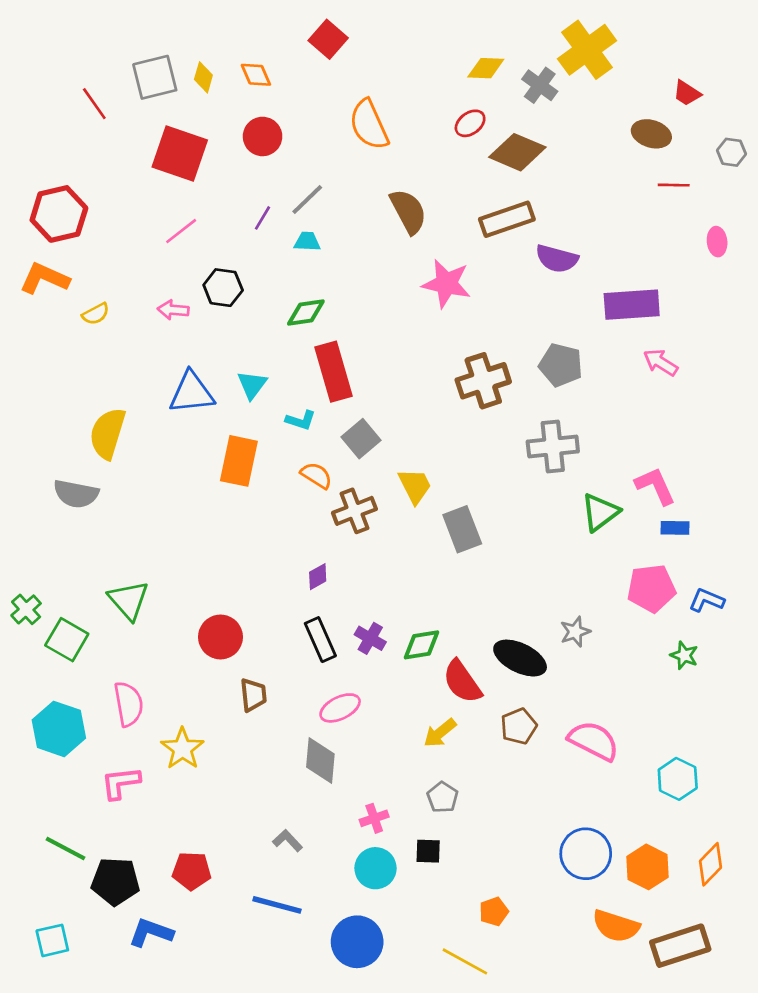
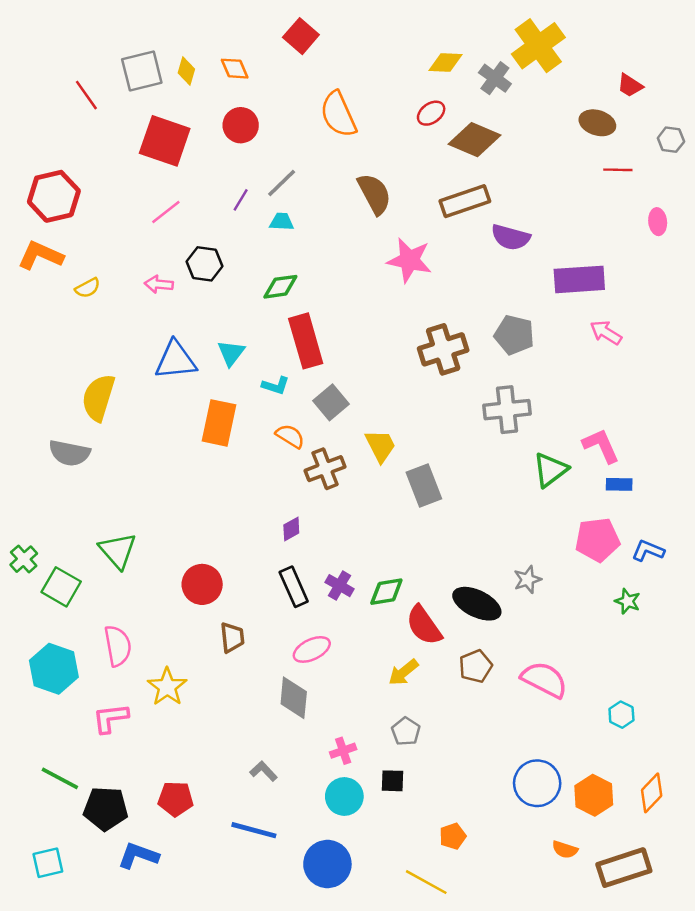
cyan hexagon: (678, 779) -> (621, 715), size x0.7
orange semicircle: (616, 926) -> (565, 850), size x0.6

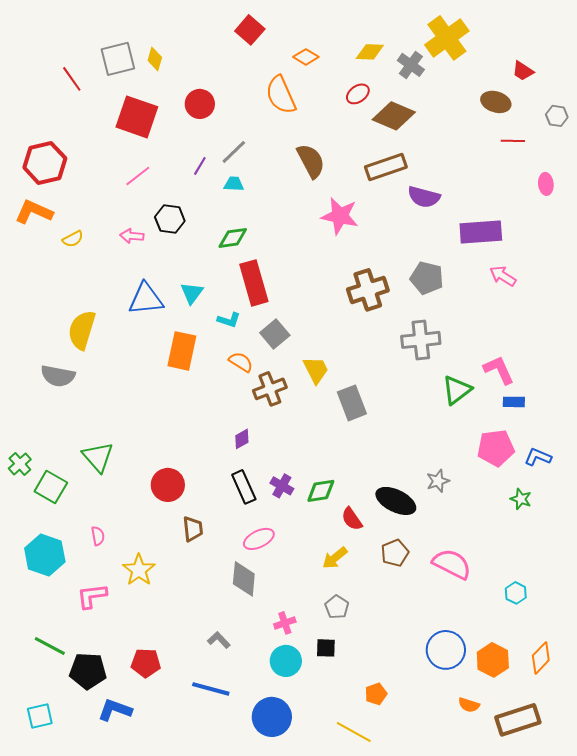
orange diamond: (235, 69) -> (306, 57), moved, turned -35
red semicircle: (424, 625) -> (352, 519), size x0.7
pink semicircle: (118, 646) -> (98, 536), size x0.6

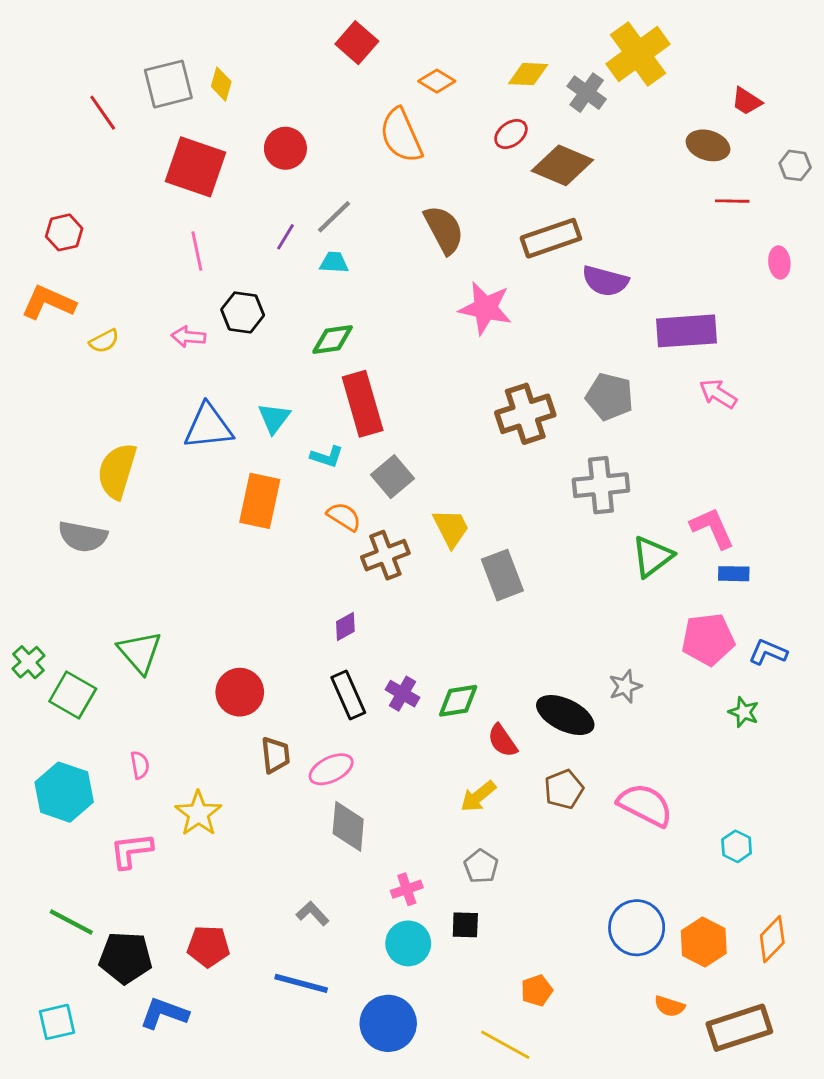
red hexagon: (45, 163) -> (64, 232), size x0.6
pink line: (138, 176) -> (197, 251), turned -64
pink ellipse: (259, 539) -> (331, 769), moved

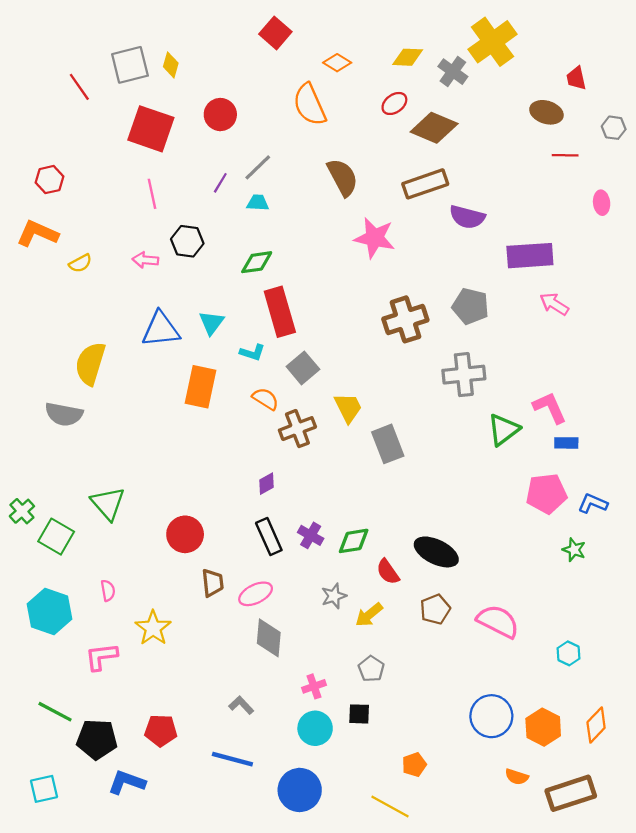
red trapezoid: (747, 101) -> (576, 78), turned 45
gray star: (625, 686) -> (334, 596), moved

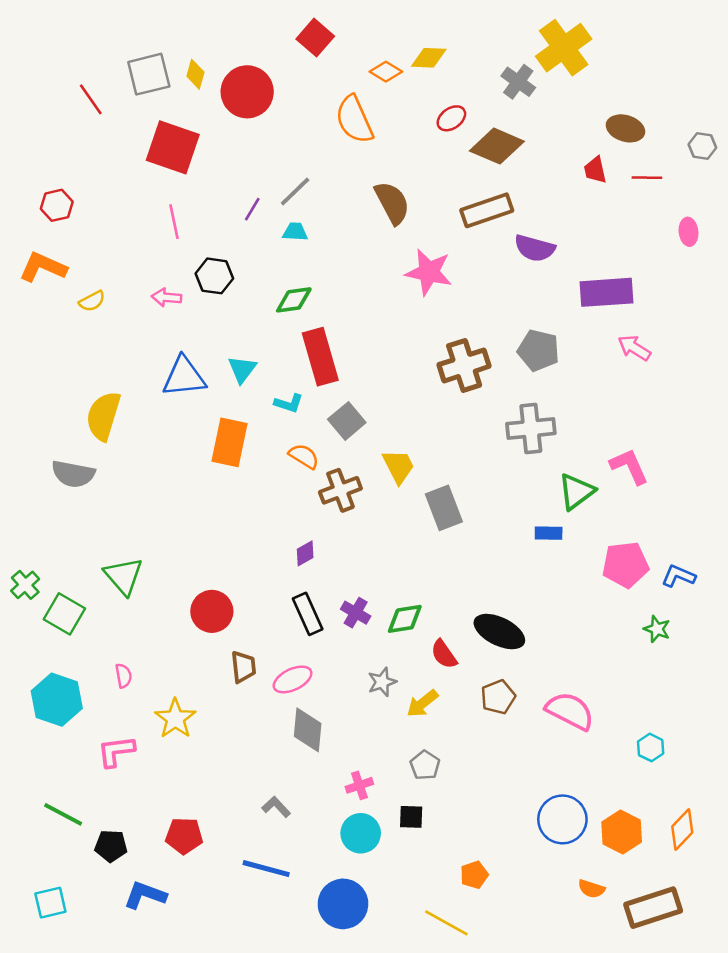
yellow diamond: (408, 57) -> (429, 58), moved
red trapezoid: (576, 78) -> (595, 170), moved
red circle: (220, 115) -> (247, 92), moved, size x1.4
blue rectangle: (566, 443) -> (549, 533), moved
black pentagon: (97, 739) -> (111, 846), size x0.7

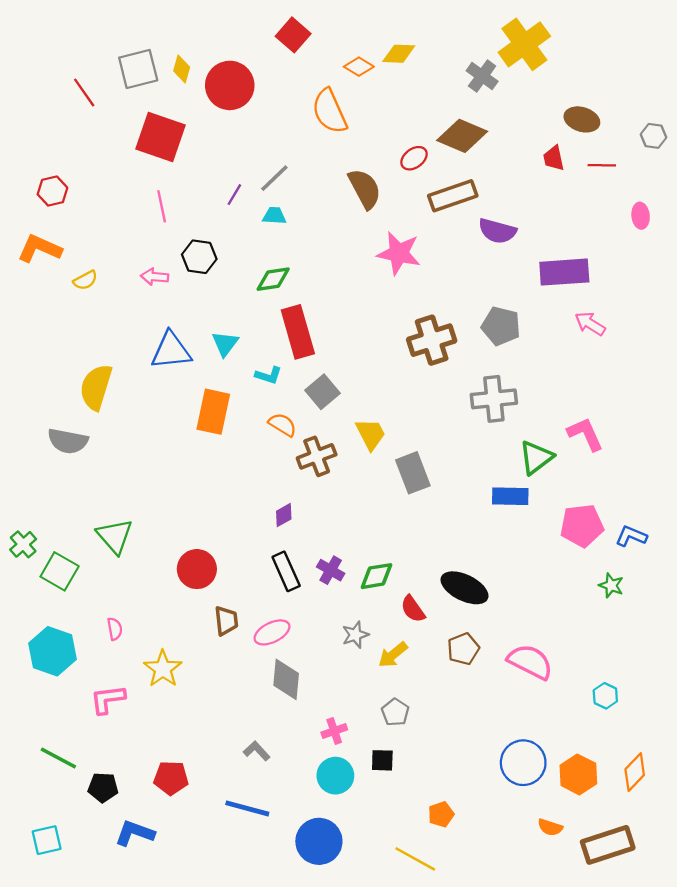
red ellipse: (451, 118) -> (414, 158), moved
blue rectangle: (549, 533) -> (510, 496), size x1.4

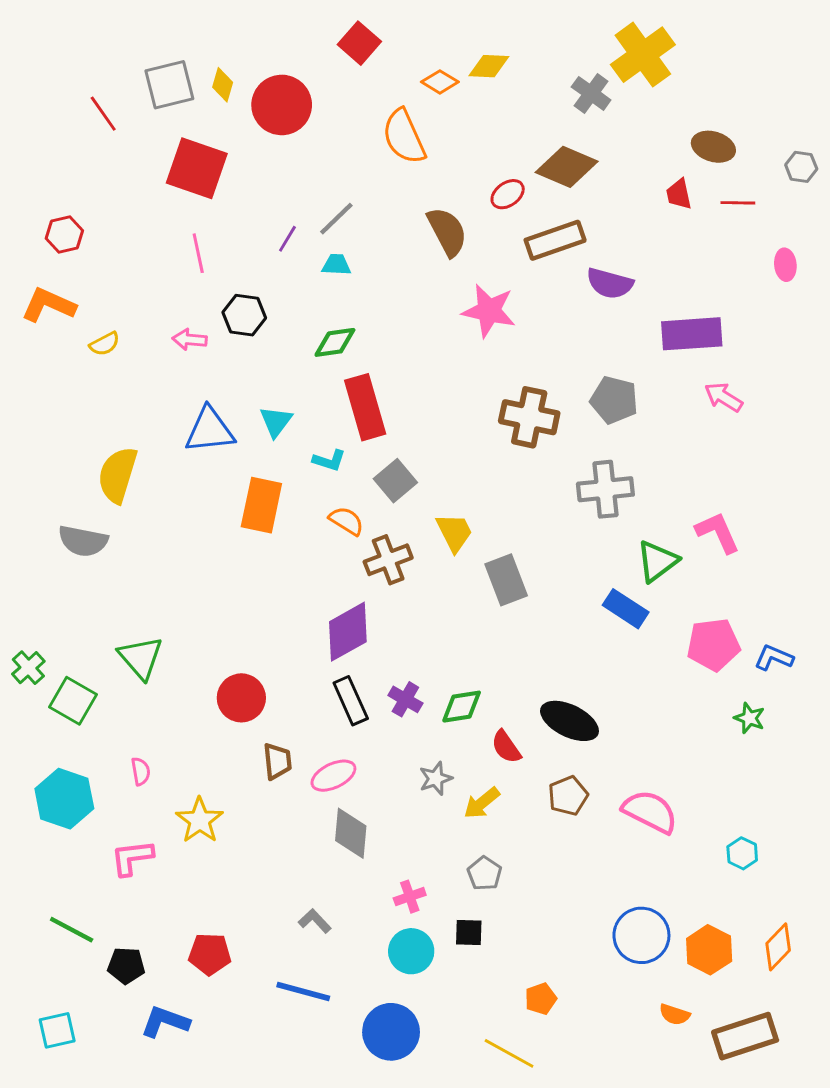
brown cross: (432, 340) -> (529, 417), turned 30
blue rectangle: (510, 496) -> (626, 609), turned 32
purple diamond: (284, 515) -> (348, 632), size x2.0

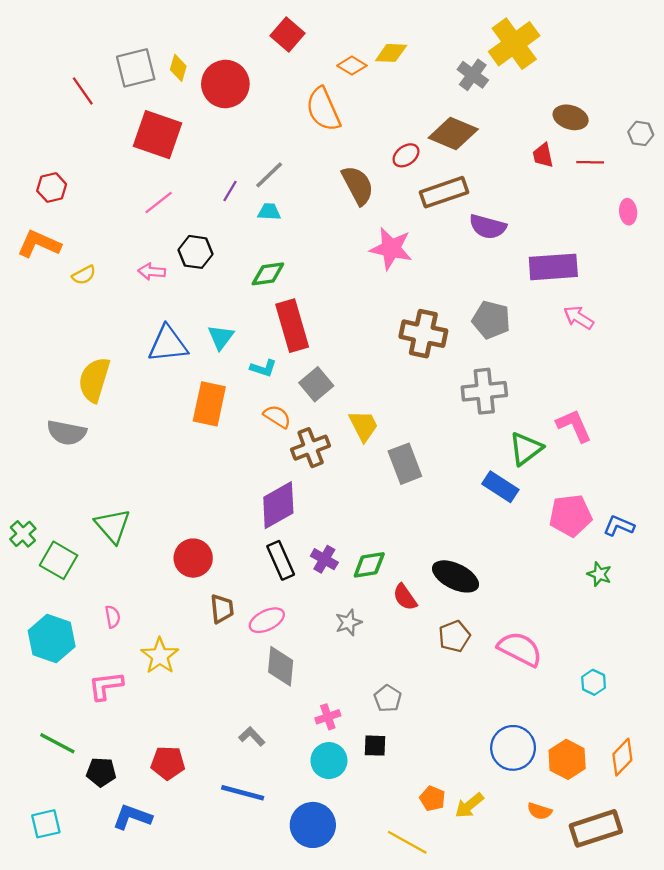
pink line: (198, 253) -> (159, 203), turned 64
yellow arrow: (482, 803) -> (469, 805), moved
orange pentagon: (541, 999) -> (432, 799), turned -30

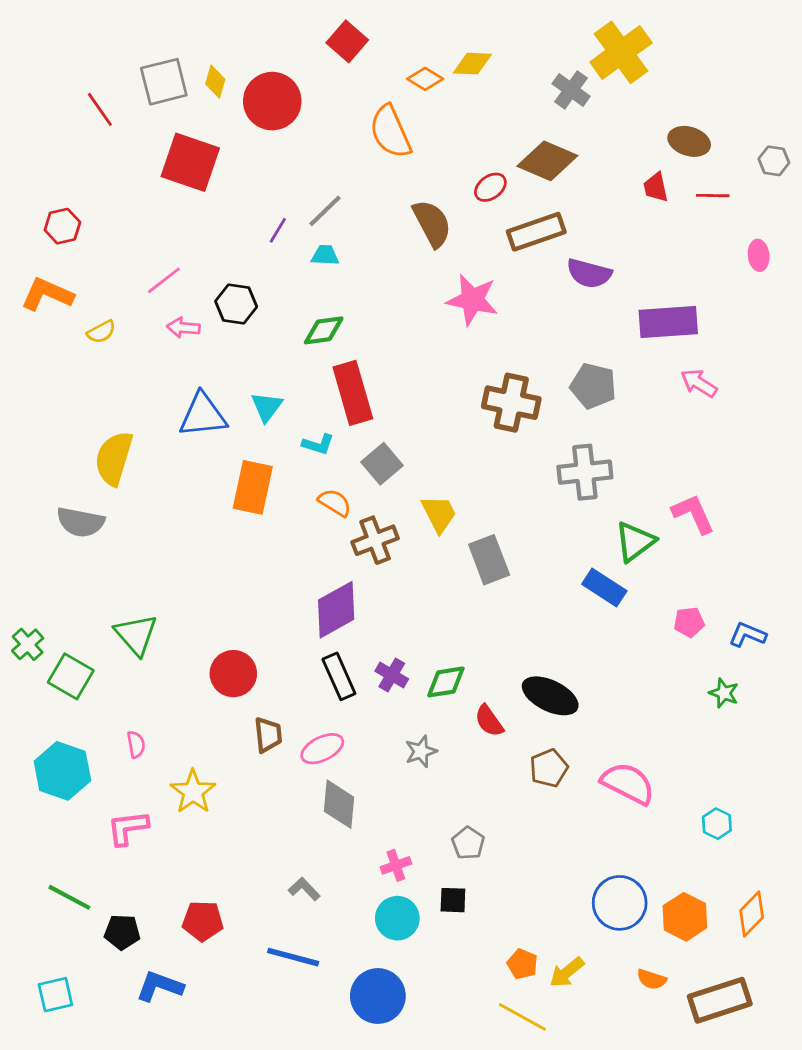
pink line: (159, 203) -> (164, 280), moved
pink pentagon: (571, 515) -> (689, 622), size x0.6
yellow line: (407, 842) -> (522, 1017), moved

